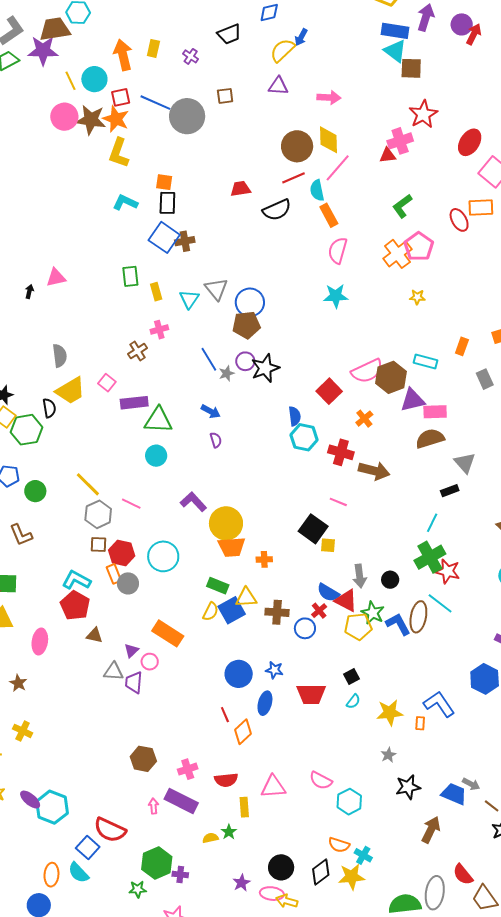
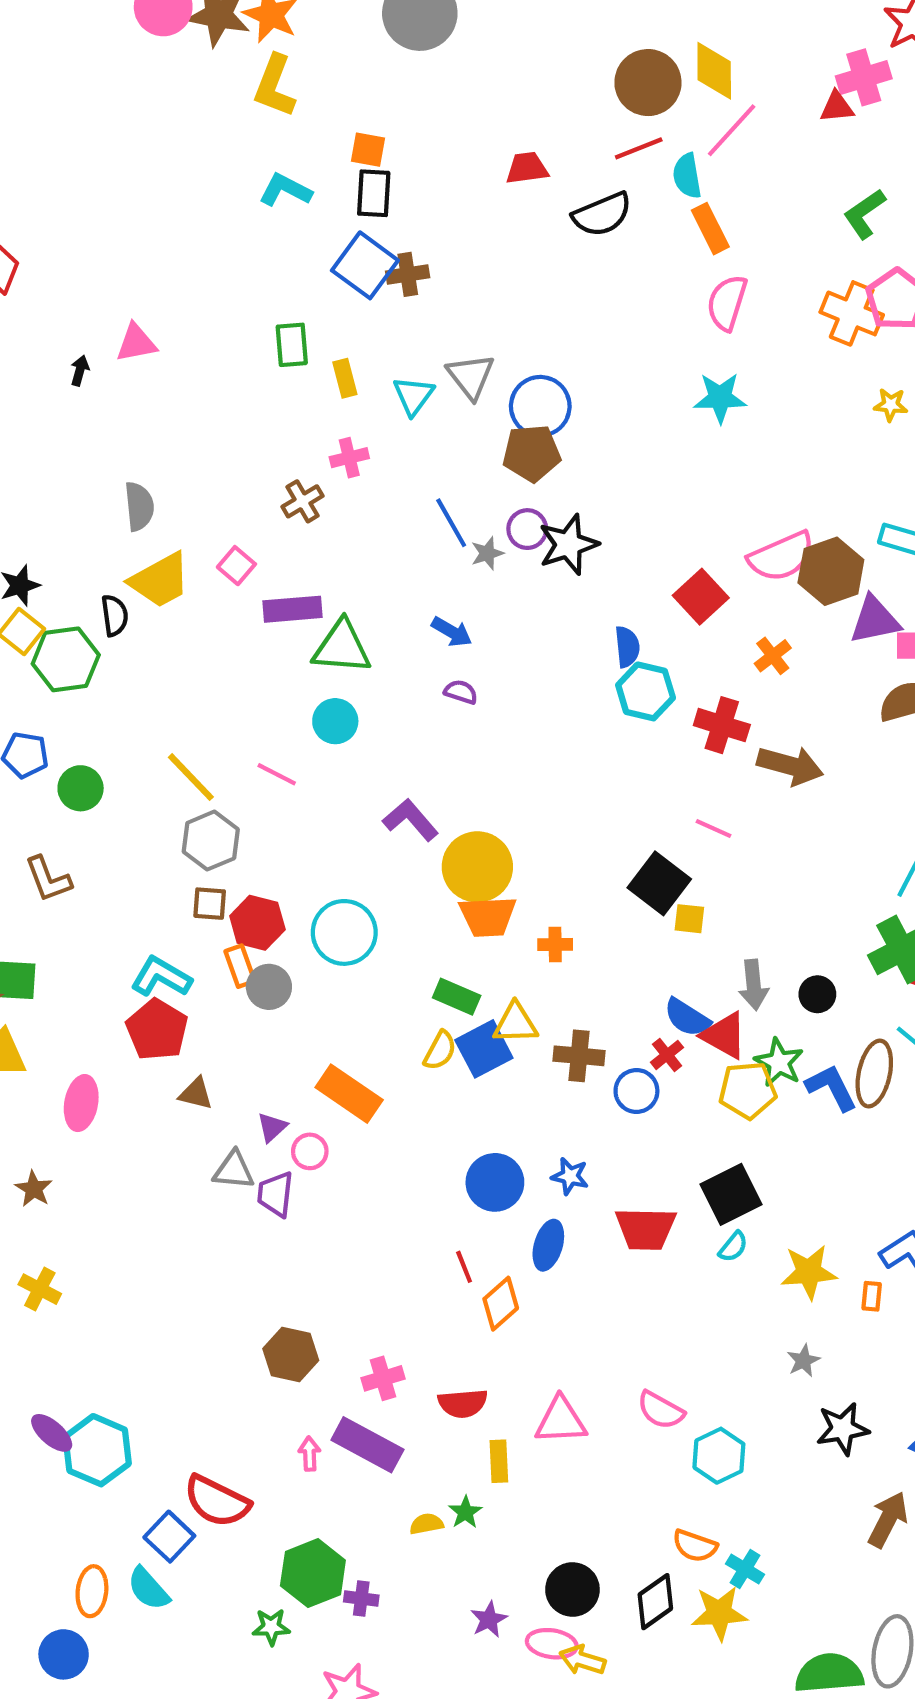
orange cross: (397, 254) -> (852, 313), turned -32
purple semicircle: (216, 440) -> (461, 692), turned -56
pink line: (131, 504) -> (277, 774), moved
black square: (352, 677) -> (731, 1194), size x1.8

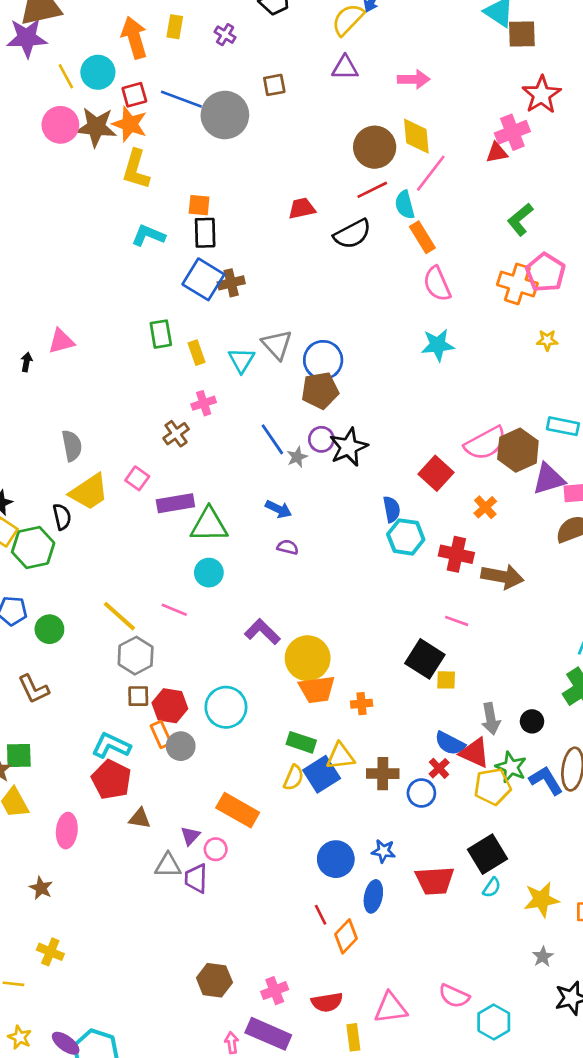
pink semicircle: (727, 303) -> (437, 284), turned -36

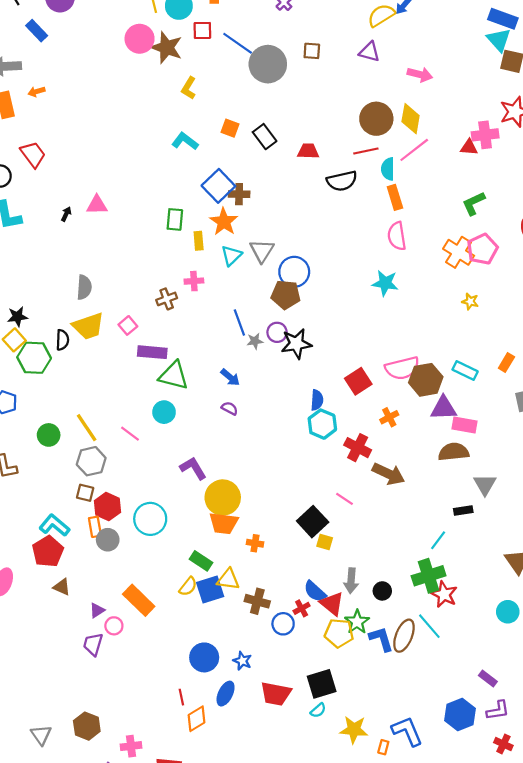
orange star: (130, 124) -> (224, 222), moved
yellow L-shape: (136, 169) -> (189, 88), size x0.7
black rectangle: (205, 233) -> (265, 137), moved, turned -50
green circle: (49, 629) -> (49, 435), moved
gray triangle: (168, 865) -> (41, 735), moved, turned 40

